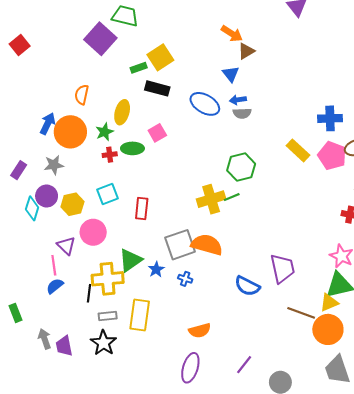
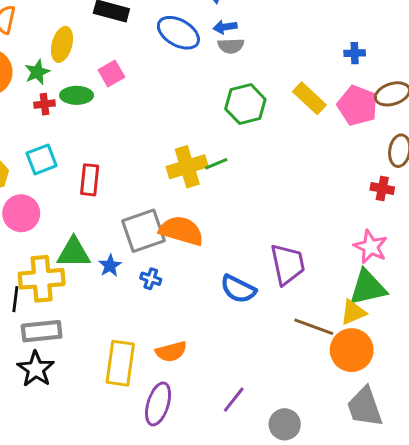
blue cross: (330, 118) -> (355, 53), size x0.6
green hexagon: (241, 167) -> (245, 104), moved
green triangle: (130, 260) -> (74, 253), turned 35
yellow rectangle: (140, 315) -> (120, 363), moved
gray rectangle: (108, 316) -> (42, 331), size x1.5

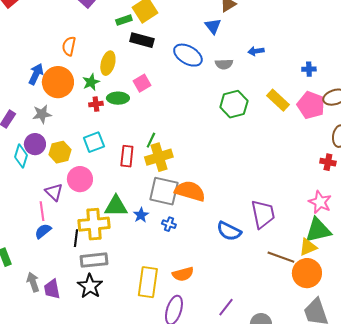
blue arrow: (225, 27) -> (256, 51), moved
green line: (216, 164) -> (151, 140), moved, turned -42
yellow cross: (187, 167) -> (159, 157), moved
gray square: (143, 231) -> (164, 191), turned 32

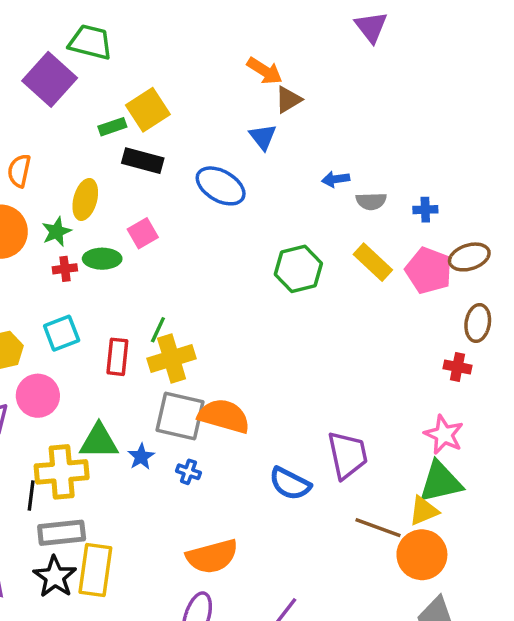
gray semicircle: (224, 64) -> (371, 201), moved
orange semicircle: (183, 274) -> (212, 556), size x1.4
yellow rectangle: (148, 282) -> (95, 570), moved

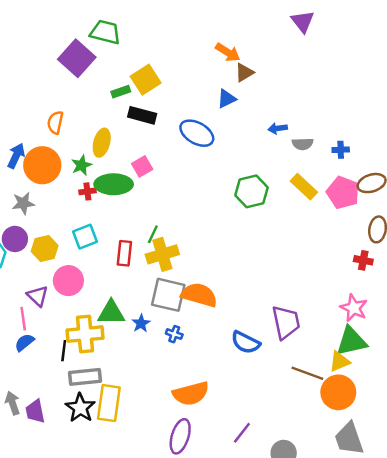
blue triangle: (263, 137) -> (227, 99), turned 42
green ellipse: (102, 259) -> (114, 184), size x1.4

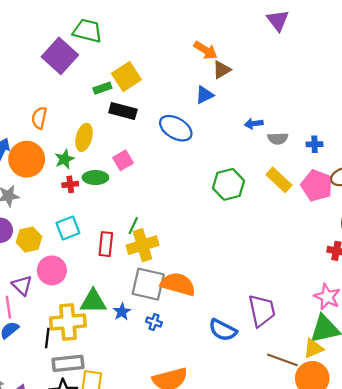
green ellipse: (114, 184) -> (95, 178), size x0.7

